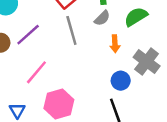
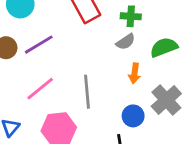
gray line: (71, 30) -> (87, 92), moved

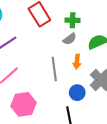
gray line: (87, 92) -> (54, 69), moved

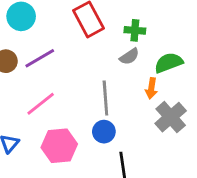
orange arrow: (77, 62) -> (151, 88), moved
blue circle: (77, 93) -> (104, 132), moved

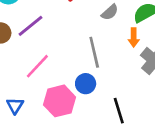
blue circle: (104, 132) -> (86, 84), moved

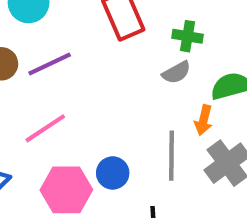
gray line: (94, 52) -> (172, 156), moved

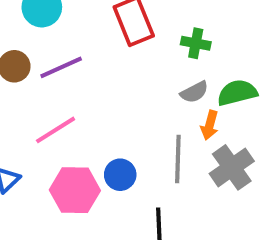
gray semicircle: (176, 72) -> (194, 92), moved

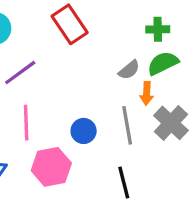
green cross: (196, 43) -> (158, 29), moved
pink line: (56, 130) -> (26, 123), turned -48
blue circle: (120, 175) -> (84, 131), moved

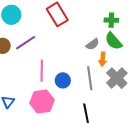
green semicircle: (163, 63) -> (114, 41), turned -108
pink line: (26, 123) -> (42, 71), moved

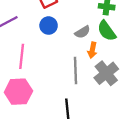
blue circle: (63, 80) -> (49, 26), moved

